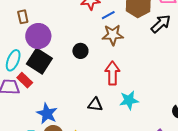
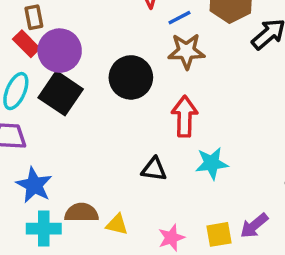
black circle: (80, 51) -> (131, 77), size x1.6
red rectangle: (25, 80) -> (26, 44), moved
blue star: (47, 114) -> (34, 185), moved

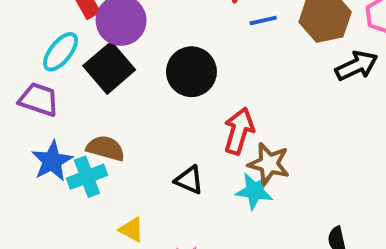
brown star: (186, 51) -> (269, 164), moved
brown semicircle: (81, 213) -> (106, 148), moved
cyan cross: (44, 229) -> (87, 177), moved, turned -36

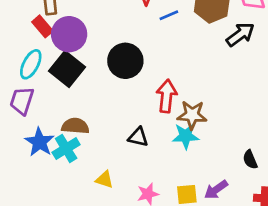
purple trapezoid: (39, 100) -> (22, 101), turned -80

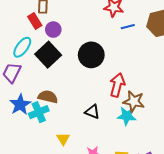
purple circle: (69, 34) -> (53, 30), size x0.6
yellow triangle: (104, 180) -> (63, 139), turned 32

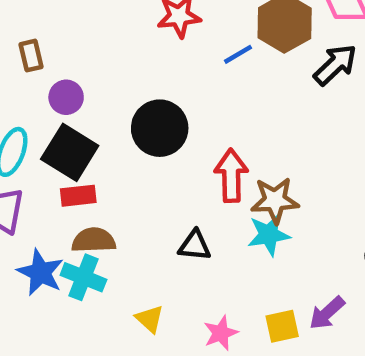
red rectangle: (35, 21) -> (78, 196), moved, turned -49
blue line: (128, 27) -> (238, 54), moved
cyan cross: (39, 112) -> (83, 277), turned -30

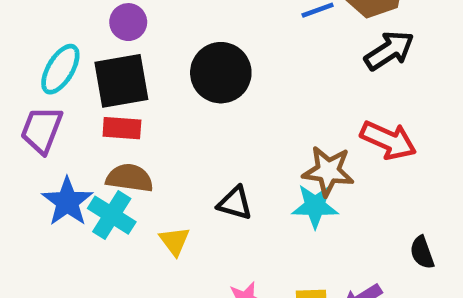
black arrow: (335, 65) -> (389, 51), moved
black square: (70, 152) -> (121, 81), turned 38
red arrow: (231, 176) -> (388, 140), moved, turned 105
yellow triangle: (150, 319) -> (174, 241), moved

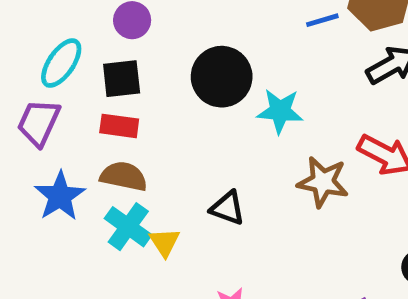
black square: (121, 81) -> (122, 79), size x0.7
cyan star: (315, 206) -> (280, 111), moved
cyan cross: (112, 215) -> (128, 227), moved

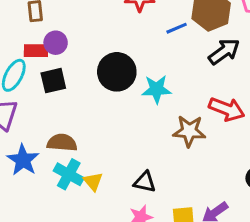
red rectangle: (119, 126) -> (36, 51), moved
black triangle: (228, 208) -> (145, 182), moved

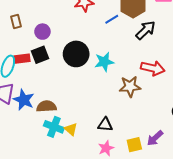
purple circle: (56, 43) -> (42, 32), moved
red rectangle: (36, 51) -> (22, 59), moved
black square: (53, 81) -> (40, 55), moved
blue star: (23, 160) -> (24, 100), moved

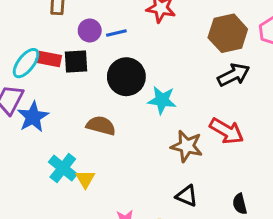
blue line: (112, 19) -> (116, 33), moved
brown semicircle: (46, 106) -> (101, 126), moved
black triangle: (105, 125) -> (187, 196), moved

